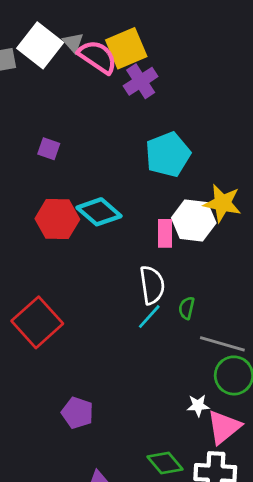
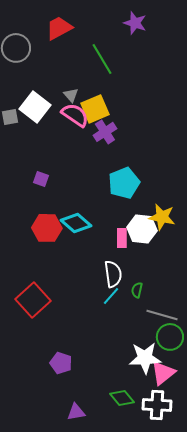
gray triangle: (73, 42) -> (71, 95), moved
white star: (198, 406) -> (145, 358), size x2.0

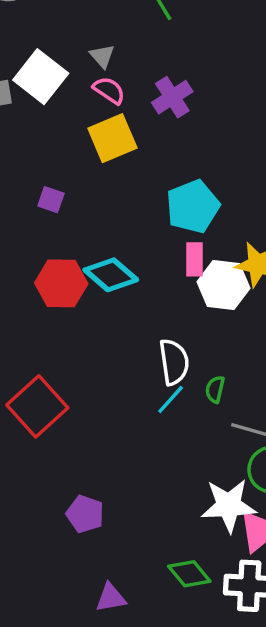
yellow square: (95, 109) -> (112, 138), moved
pink semicircle: (75, 115) -> (109, 90), size x0.7
purple cross: (105, 132) -> (172, 97), moved
pink rectangle: (122, 238) -> (194, 259), moved

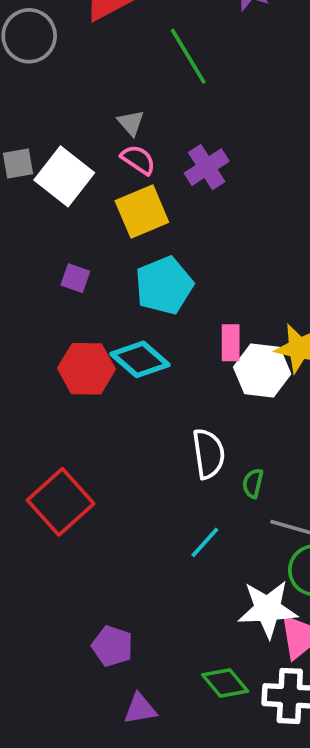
white square: (41, 77) -> (64, 176), moved
cyan pentagon: (193, 206) -> (164, 285), moved
cyan line: (171, 400) -> (205, 542), moved
purple pentagon: (85, 514) -> (112, 646), moved

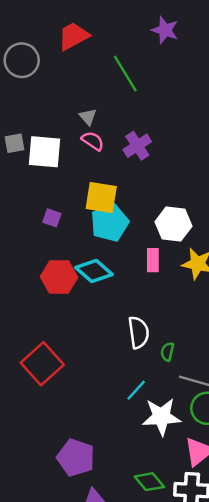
white square: (64, 176) -> (45, 152), turned -33
yellow square: (142, 211) -> (101, 198), moved, turned 32
white hexagon: (262, 371) -> (173, 224), moved
white star: (268, 609) -> (161, 417), moved
purple pentagon: (112, 646) -> (76, 458), size x1.4

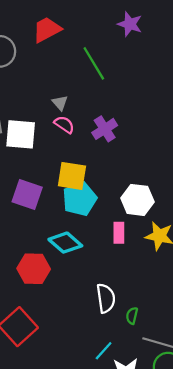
purple square: (52, 218) -> (27, 194), size x1.8
red hexagon: (59, 277) -> (34, 269), moved

